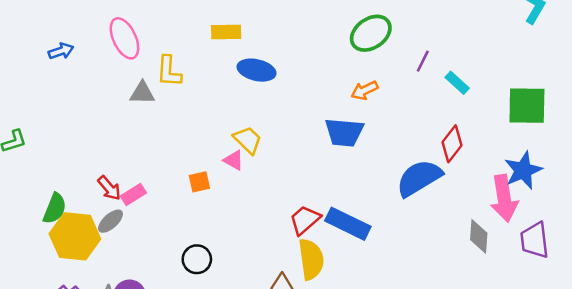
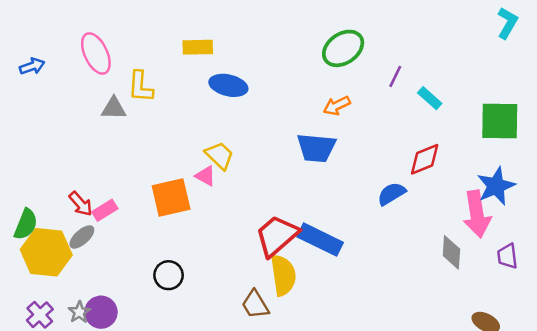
red diamond: (452, 144) -> (425, 159), turned 30
blue semicircle: (419, 178) -> (391, 194), size x0.6
orange square: (199, 182) -> (171, 197), size x1.8
red trapezoid: (305, 220) -> (277, 236), size x1.4
purple trapezoid: (535, 240) -> (507, 256), size x0.7

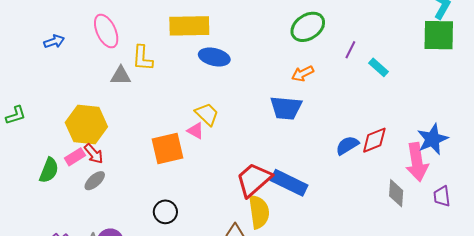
yellow rectangle: (198, 47) -> (189, 26), size x1.6
green square: (500, 121) -> (439, 35), moved
red diamond: (425, 159) -> (374, 140), moved
pink rectangle: (105, 210) -> (75, 157), moved
yellow hexagon: (46, 252) -> (86, 125), moved

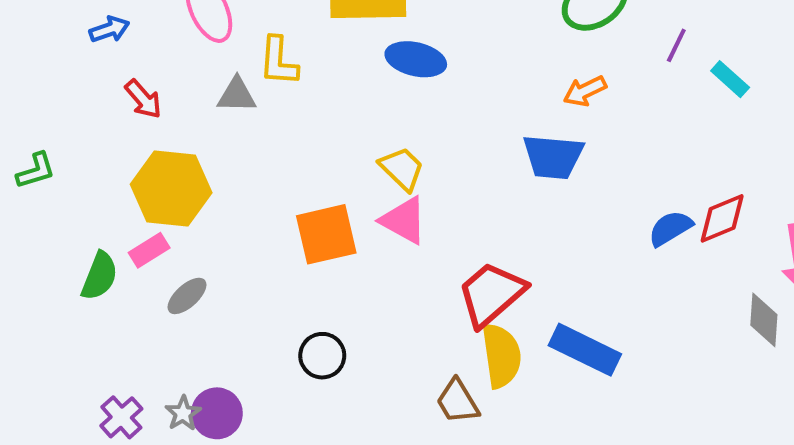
pink triangle: (196, 131) -> (404, 220), moved, size x1.5
red arrow: (94, 154) -> (143, 99), moved
blue rectangle: (289, 183) -> (585, 350), moved

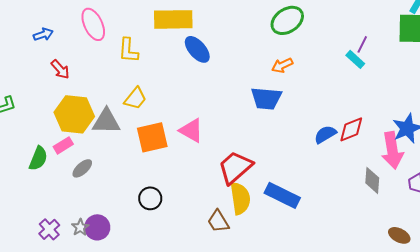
purple line: (676, 45) -> (362, 44), moved
blue ellipse: (416, 59) -> (197, 49), turned 36
gray triangle: (237, 95) -> (106, 121), moved, size x1.4
yellow trapezoid: (402, 169) -> (135, 98), moved, turned 85

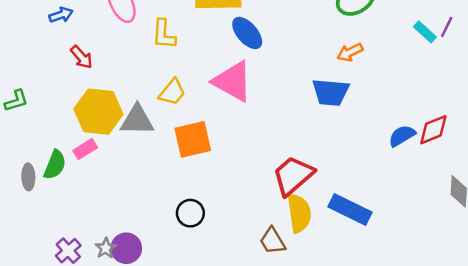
cyan rectangle: (355, 59) -> (425, 32), moved
pink triangle: (191, 130) -> (233, 81), moved, size x1.4
gray ellipse: (82, 168) -> (28, 177), moved, turned -50

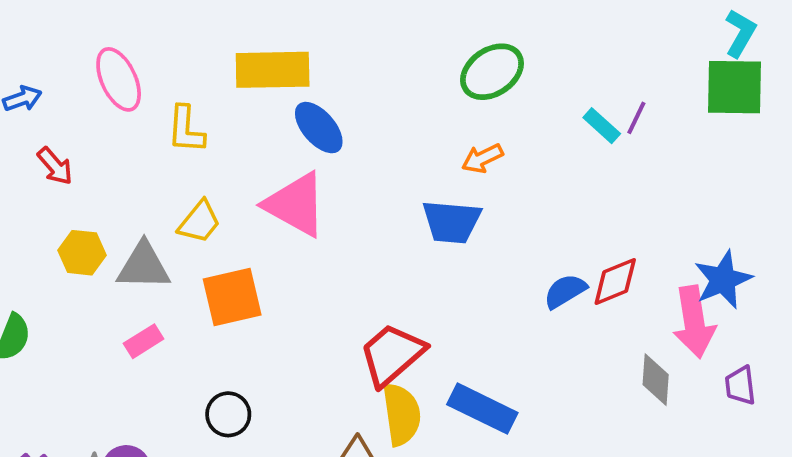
yellow hexagon: (98, 112) -> (82, 253), size x0.6
pink rectangle: (85, 149) -> (144, 341), moved

